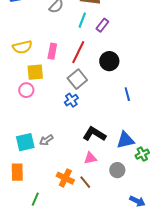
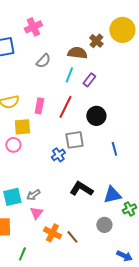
gray square: (77, 79) -> (74, 140), moved, turned 30
pink triangle: (90, 158) -> (36, 213), moved, turned -40

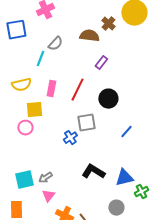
cyan line: (69, 75) -> (40, 59), moved
blue line: (114, 149) -> (126, 132), turned 56

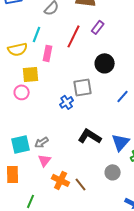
cyan line: (40, 59) -> (37, 34), moved
red line: (77, 90) -> (74, 36), moved
blue triangle: (124, 178) -> (121, 142), turned -36

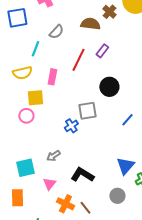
cyan line: (37, 34) -> (35, 49), moved
black L-shape: (90, 136) -> (82, 175), moved
gray arrow: (42, 142) -> (53, 156), moved

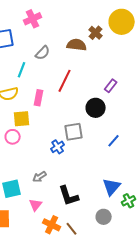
purple rectangle: (102, 51) -> (111, 86), moved
black L-shape: (82, 175) -> (69, 196), turned -140

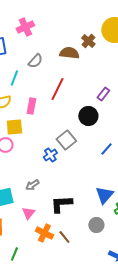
gray square: (74, 132) -> (66, 140), turned -30
black L-shape: (69, 196) -> (61, 204), turned 105

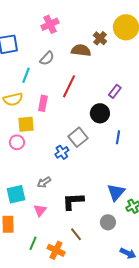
pink cross: (25, 27) -> (50, 24), moved
blue line: (106, 149) -> (118, 137), moved, turned -32
orange cross: (44, 233) -> (56, 250), moved
green line: (14, 254) -> (33, 243), moved

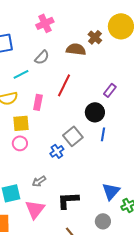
cyan line: (26, 75) -> (21, 74), turned 42
blue line: (118, 137) -> (103, 134), moved
pink circle: (17, 142) -> (20, 143), moved
pink triangle: (40, 210) -> (35, 209), size x1.5

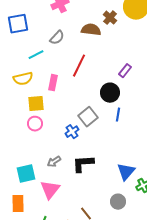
black L-shape: (68, 200) -> (83, 164), moved

